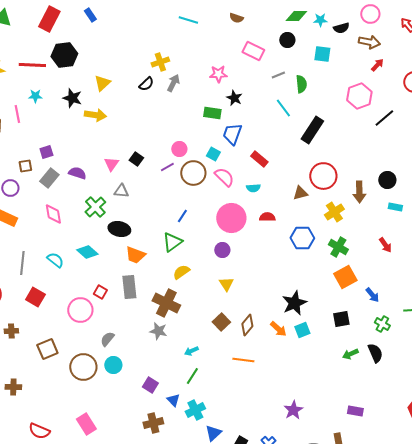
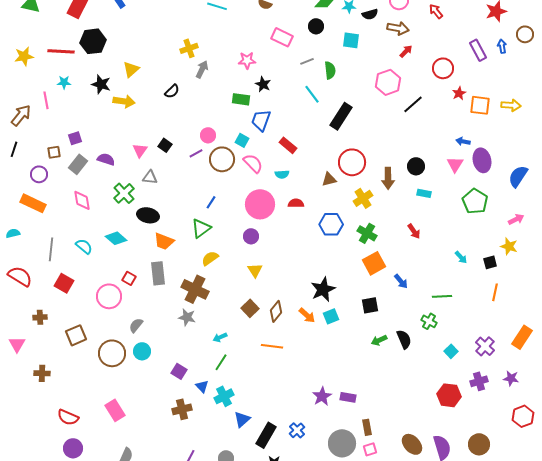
black semicircle: (146, 84) -> (172, 91), moved
green cross: (382, 324) -> (429, 321), moved
purple rectangle: (355, 411) -> (348, 397), moved

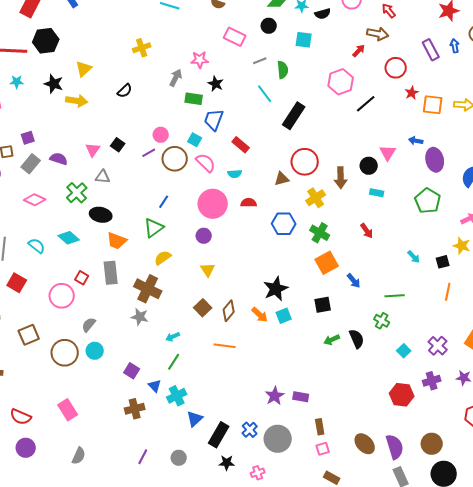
brown arrow: (398, 28) -> (378, 34), moved
gray arrow: (202, 69) -> (176, 78), moved
pink triangle: (455, 164) -> (388, 153), moved
pink diamond: (82, 200) -> (35, 200), turned -55
gray circle: (342, 443) -> (278, 439), moved

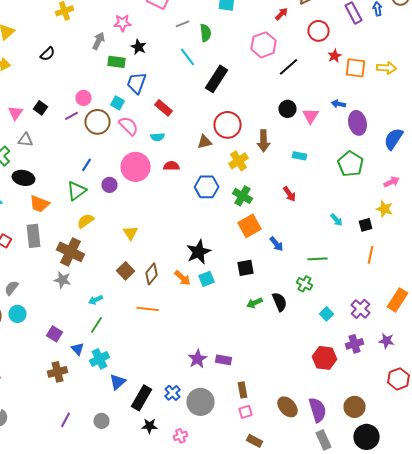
black circle: (369, 166) -> (288, 109), moved
purple circle: (204, 236) -> (110, 185), moved

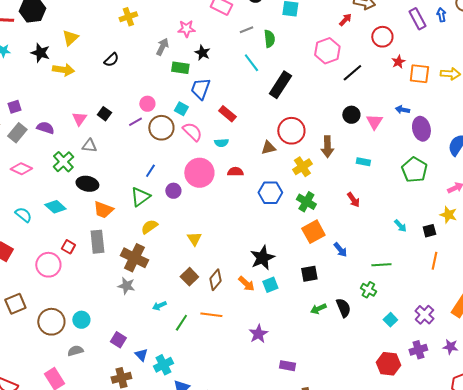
gray semicircle: (12, 288) -> (75, 351), moved, turned 35
green line: (96, 325) -> (181, 323), moved
purple star: (198, 359) -> (258, 334), moved

